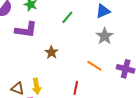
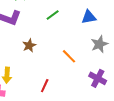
gray star: (105, 36) -> (99, 44), moved
orange line: (94, 66) -> (69, 56), moved

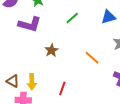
red line: (45, 86) -> (62, 88), moved

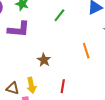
brown star: (51, 50) -> (44, 60), moved
orange line: (92, 58) -> (86, 51), turned 42

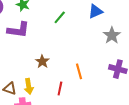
orange line: (86, 51) -> (79, 71), moved

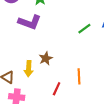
green line: (60, 17) -> (84, 29), moved
yellow arrow: (29, 86) -> (29, 69), moved

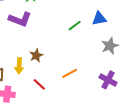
orange line: (79, 76) -> (70, 73), turned 63
red line: (57, 89) -> (39, 84), moved, turned -72

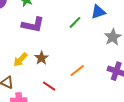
purple L-shape: (20, 19) -> (33, 25), moved
yellow arrow: (19, 66) -> (20, 60), moved, turned 49

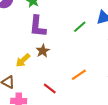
purple L-shape: (33, 25) -> (38, 26), turned 80
brown star: (41, 58) -> (43, 51), moved

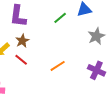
red line: (50, 88) -> (21, 60), moved

